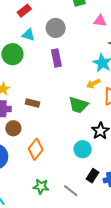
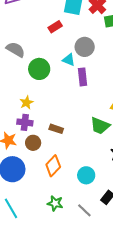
cyan triangle: (28, 35) -> (69, 60), moved
brown rectangle: (32, 103) -> (56, 129), moved
cyan circle: (83, 149) -> (86, 175), moved

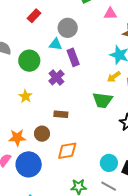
purple cross: (25, 122) -> (56, 78), moved, turned -35
orange diamond: (53, 166) -> (67, 151), turned 50
cyan circle: (86, 175) -> (109, 163), moved

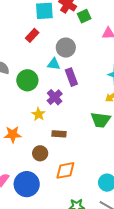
yellow star: (25, 96) -> (38, 114), moved
orange star: (17, 138) -> (13, 134), moved

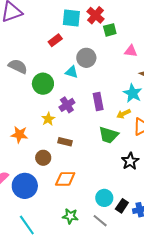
purple rectangle: (71, 77) -> (98, 101), moved

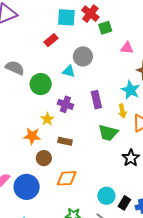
purple cross: (67, 105) -> (65, 104), turned -35
yellow arrow: (124, 114) -> (122, 111), turned -72
orange star: (19, 135) -> (32, 136), moved

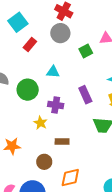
cyan square: (66, 17) -> (18, 22), moved, turned -30
green square: (105, 28) -> (86, 51), moved
gray circle: (83, 56) -> (60, 33), moved
orange star: (32, 136) -> (12, 146), moved

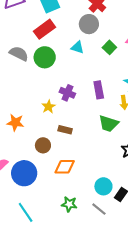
red rectangle: (30, 45) -> (44, 29), moved, size x1.5
green square: (86, 51) -> (109, 47), turned -32
cyan triangle: (53, 72) -> (77, 47), moved
green circle: (28, 90) -> (45, 57), moved

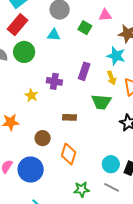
purple rectangle: (99, 90) -> (84, 71), turned 42
yellow star: (48, 107) -> (31, 95), moved
brown rectangle: (65, 130) -> (70, 117), moved
orange diamond: (65, 167) -> (69, 154), turned -60

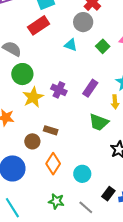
green circle: (24, 52) -> (22, 74), moved
yellow star: (31, 95) -> (33, 97), size x1.5
brown rectangle: (70, 117) -> (51, 130), moved
cyan circle: (111, 164) -> (82, 174), moved

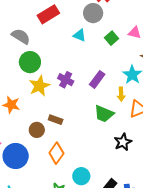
cyan circle: (82, 174) -> (81, 176), moved

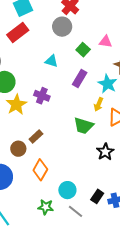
cyan triangle: (80, 35) -> (51, 61), moved
purple rectangle: (97, 79) -> (80, 78), moved
yellow arrow: (121, 94) -> (98, 104), turned 32
brown rectangle: (56, 120) -> (36, 136), turned -56

